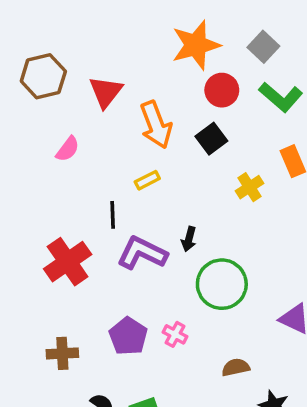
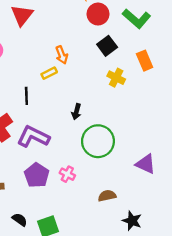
orange arrow: (156, 125) -> (62, 55), moved, size x0.6
black square: (211, 139) -> (107, 46), moved
yellow cross: (250, 187) -> (116, 78), turned -30
purple L-shape: (142, 253) -> (33, 137), moved

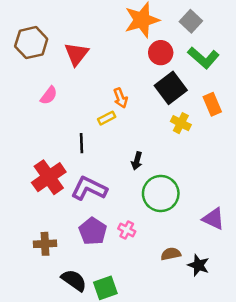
black square: (107, 46) -> (171, 88), size x1.4
black semicircle: (20, 220) -> (74, 280), size x1.5
black star: (132, 221) -> (198, 265), moved

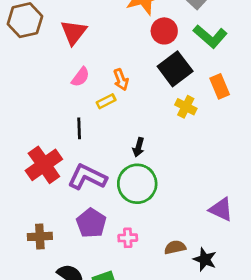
pink semicircle: (49, 95) -> (80, 77), moved
green circle: (161, 194) -> (137, 184), moved
pink cross: (127, 230) -> (128, 238), moved, turned -30

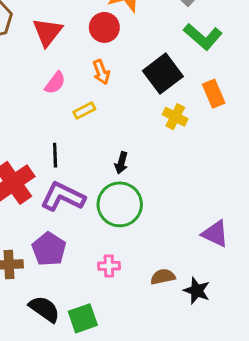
red circle: (164, 31) -> (104, 27), moved
orange arrow: (121, 80) -> (101, 72), moved
black line: (79, 128) -> (55, 155), moved
purple pentagon: (91, 223) -> (49, 249), moved

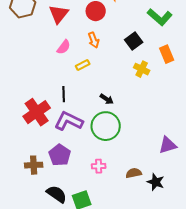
black square: (163, 74) -> (134, 41), size x0.7
black arrow: (121, 163) -> (107, 99), turned -72
purple triangle: (215, 234) -> (168, 145), turned -42

